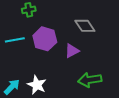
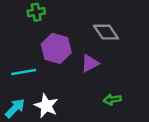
cyan line: (15, 40) -> (24, 72), moved
green arrow: (90, 80) -> (112, 100), size x0.6

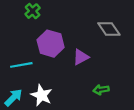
green cross: (36, 12) -> (33, 11), turned -32
gray diamond: (106, 32) -> (109, 29), moved

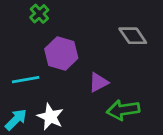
purple triangle: (81, 57) -> (98, 82), moved
green arrow: (101, 90) -> (123, 110), size x1.6

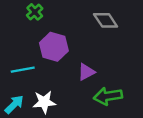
gray diamond: (133, 36) -> (106, 20), moved
white star: (50, 117) -> (44, 102), turned -30

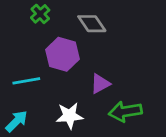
gray diamond: (106, 20) -> (92, 24), moved
white star: (44, 102) -> (69, 116), moved

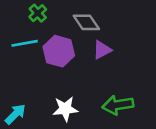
cyan line: (26, 81) -> (25, 43), moved
purple triangle: (100, 84) -> (102, 50), moved

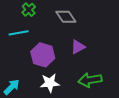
purple triangle: (102, 50) -> (78, 47), moved
purple hexagon: (59, 51) -> (43, 55), moved

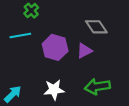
gray diamond: (66, 17) -> (96, 27), moved
purple hexagon: (43, 55) -> (55, 47), moved

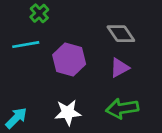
purple triangle: (84, 51) -> (120, 68), moved

